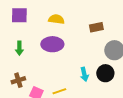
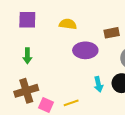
purple ellipse: (52, 44) -> (85, 50), moved
brown cross: (18, 80) -> (26, 91), size x1.5

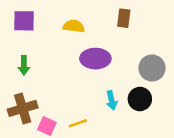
brown rectangle: (112, 33) -> (124, 18), moved, turned -72

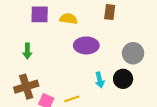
purple square: (24, 21) -> (40, 14), moved

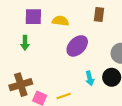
purple ellipse: (86, 45) -> (77, 46), turned -45
green arrow: (27, 51) -> (25, 43), moved

